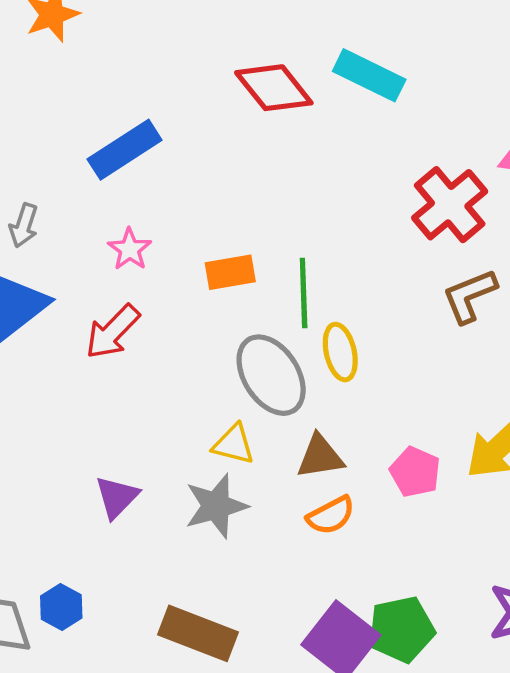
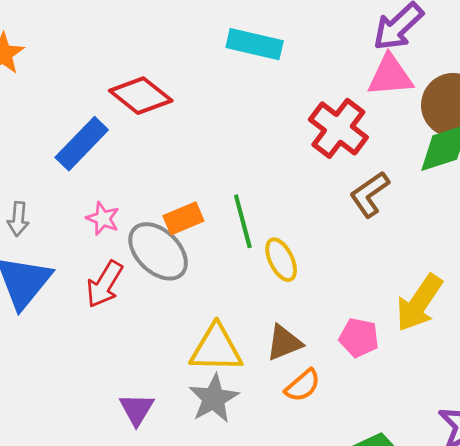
red diamond: (274, 88) -> (141, 96), moved
gray ellipse: (271, 375) -> (158, 251), moved
yellow triangle: (234, 444) -> (216, 349), size x1.6

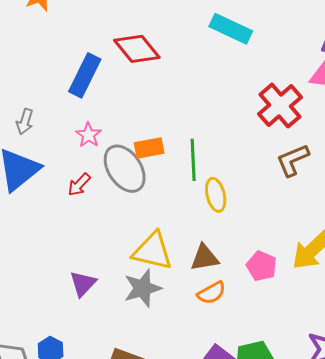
blue rectangle: (82, 144) -> (85, 75), turned -30
red arrow: (104, 284) -> (79, 185), size x0.7

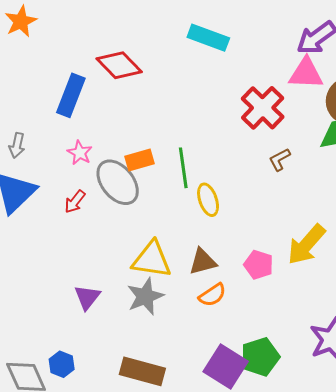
brown L-shape: (293, 160) -> (280, 159), size x0.7

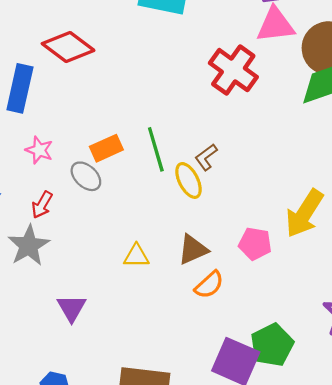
brown L-shape: (280, 159) -> (206, 157), moved
gray ellipse: (118, 182) -> (86, 176), size x0.6
yellow triangle: (152, 260) -> (136, 256), size x0.6
gray star: (145, 296) -> (29, 246), moved

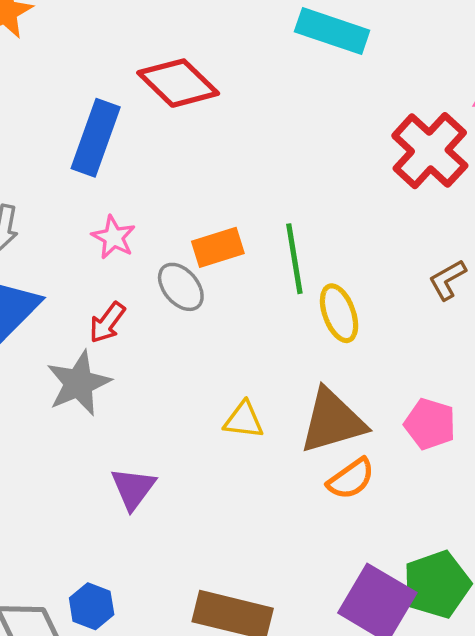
brown L-shape: (206, 157) -> (447, 280), moved
brown triangle: (193, 250) -> (332, 421), size x1.4

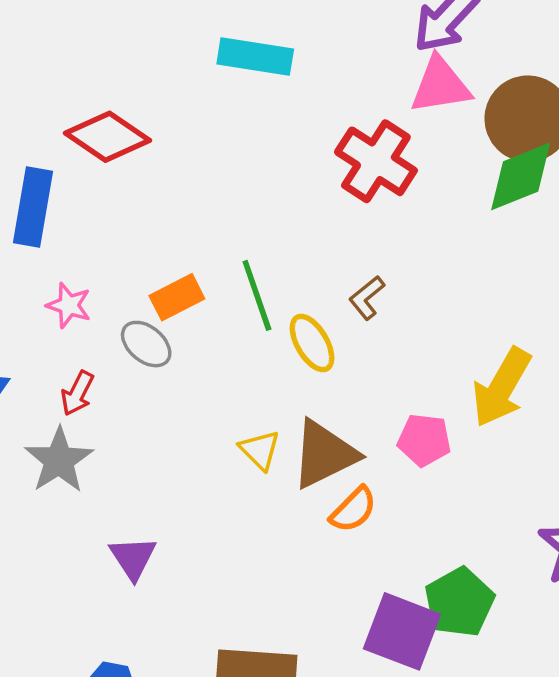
brown L-shape: (447, 280) -> (367, 298), moved
yellow triangle: (244, 420) -> (260, 450), moved, turned 48

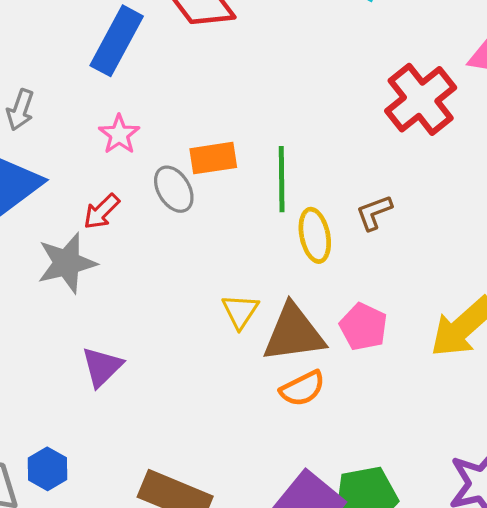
pink pentagon: (424, 440) -> (363, 327), moved

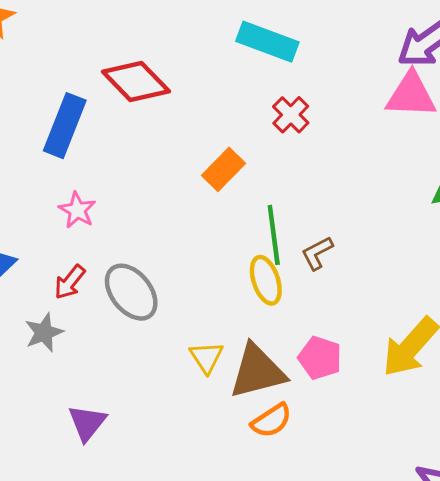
red cross: (421, 99) -> (291, 115), moved, size x0.6
orange rectangle: (213, 158) -> (223, 169), moved, turned -30
green line: (282, 179) -> (274, 235), moved
gray ellipse: (174, 189) -> (131, 292), moved, size x1.4
gray star: (67, 263) -> (44, 333), size x0.7

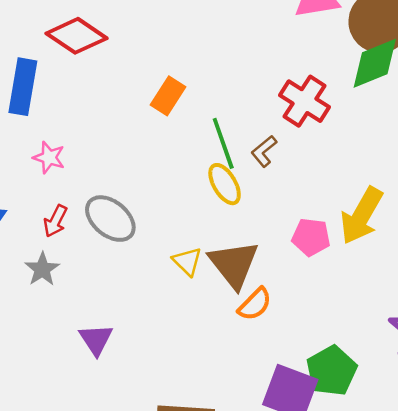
red cross: (291, 115) -> (305, 101), moved, size x1.5
pink pentagon: (320, 358) -> (311, 237), moved
brown triangle: (257, 371) -> (234, 264), turned -42

